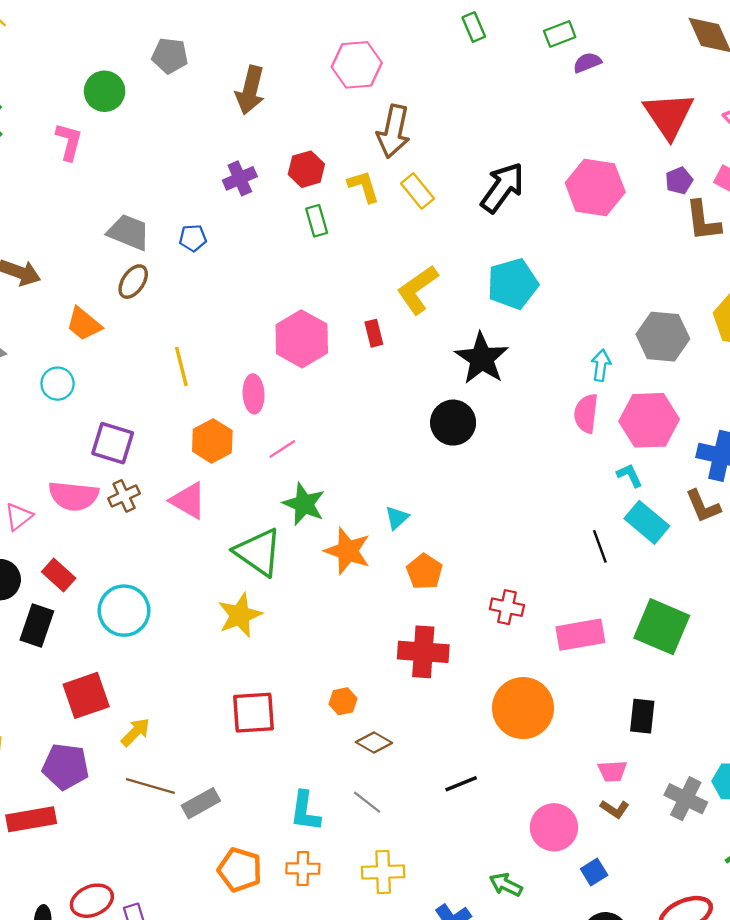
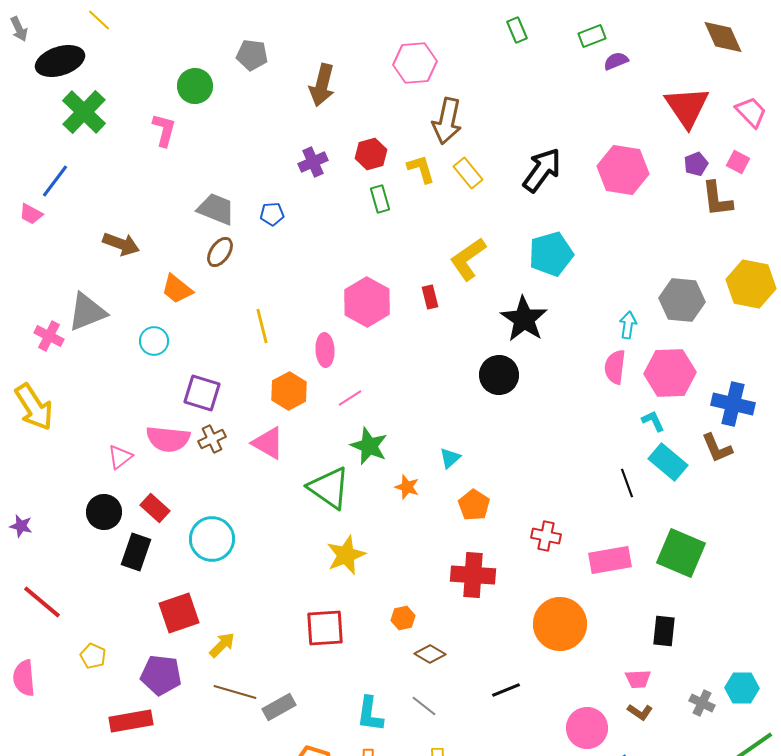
orange star: (348, 551) -> (407, 487), size x0.6
yellow star: (240, 615) -> (346, 555), moved
gray cross: (686, 799) -> (702, 703), size x0.7

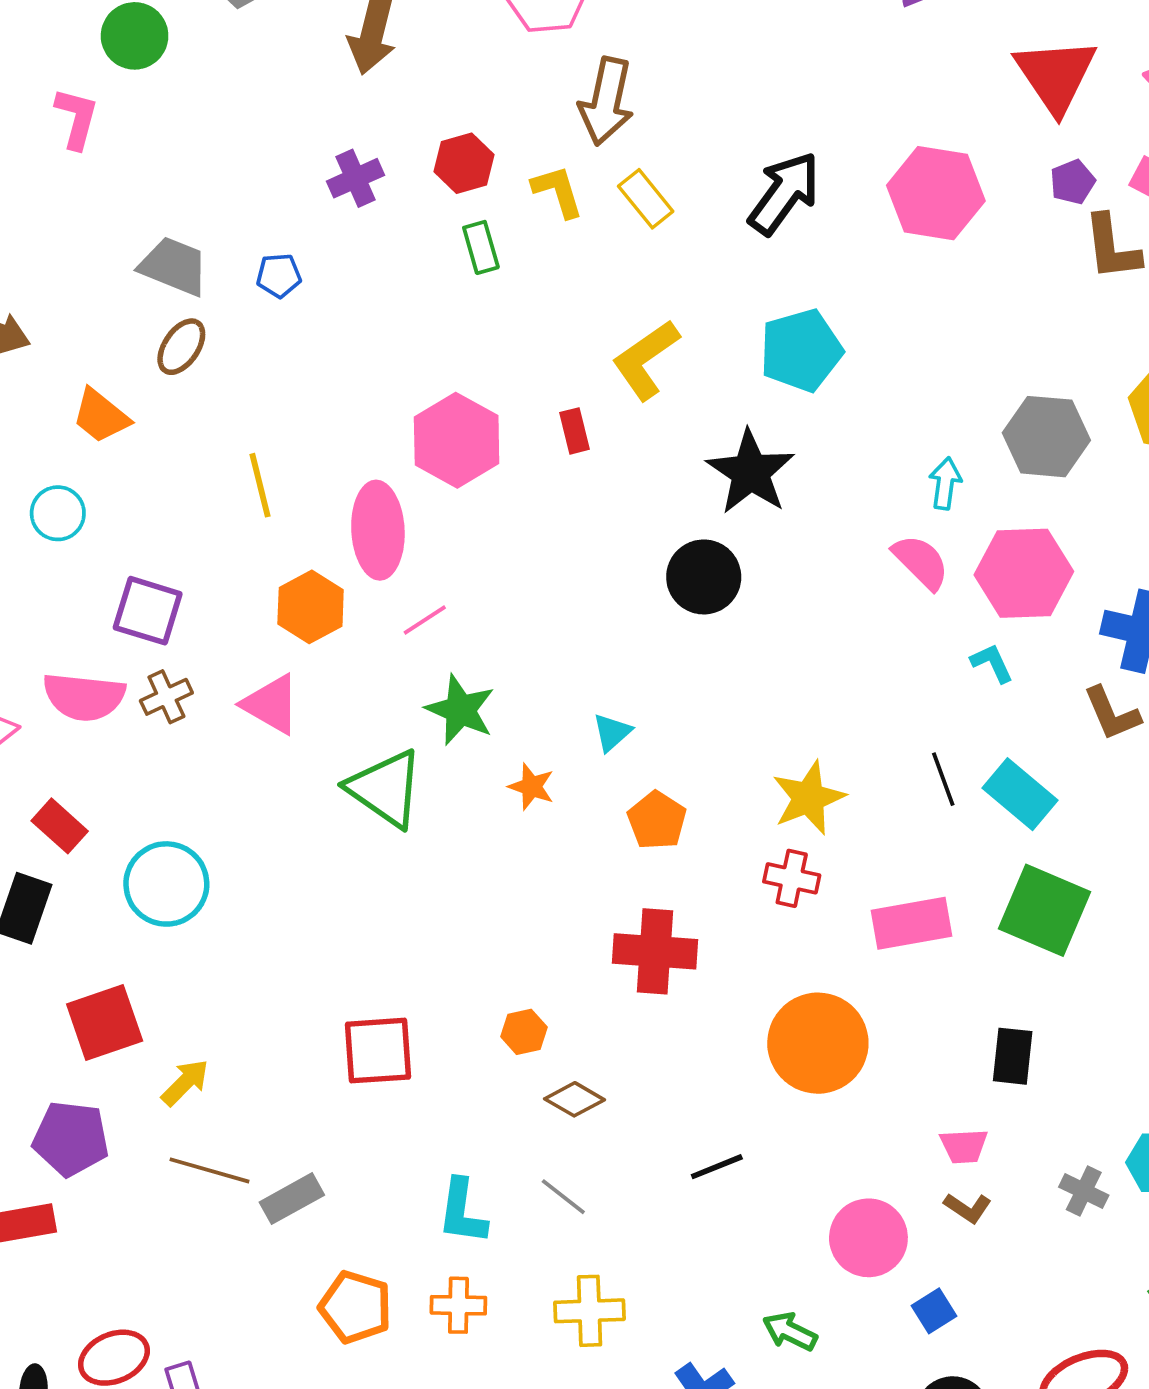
pink ellipse: (325, 350) -> (378, 530), size x1.5
pink semicircle: (615, 367) -> (921, 562), turned 128
cyan rectangle: (668, 462) -> (1020, 794), moved
yellow star: (346, 555) -> (809, 798), moved

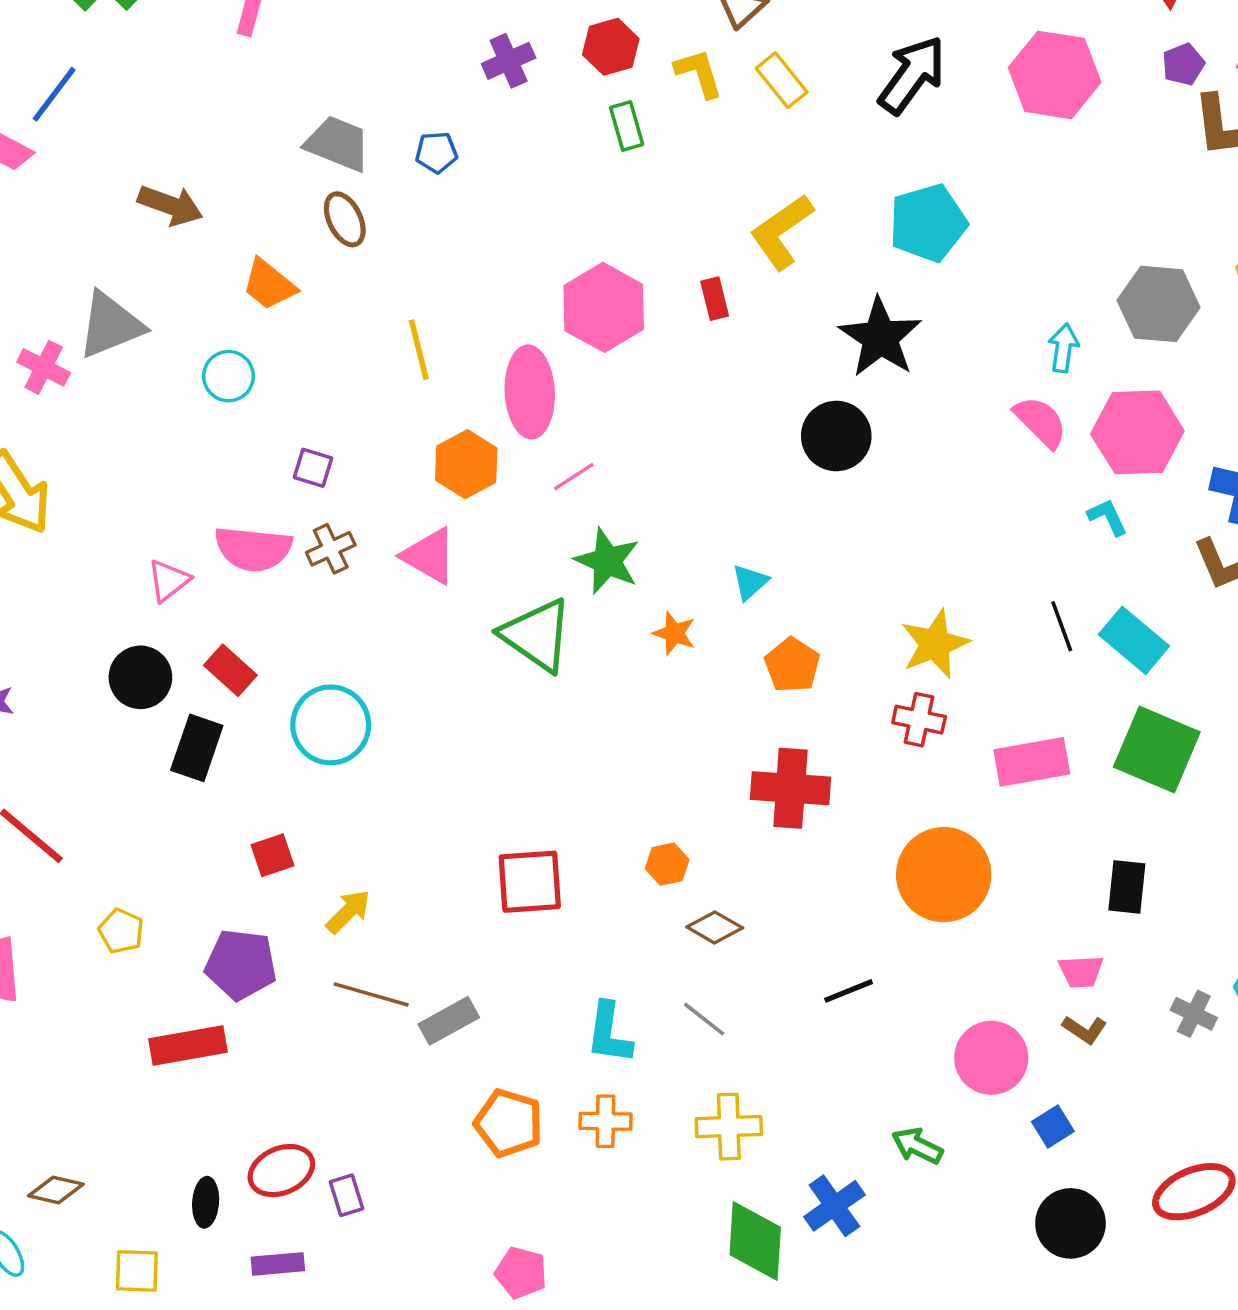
brown ellipse: (181, 347) -> (345, 219), turned -60
purple square: (148, 611) -> (313, 468), size x0.6
red square: (105, 1023) -> (273, 855), size x0.6

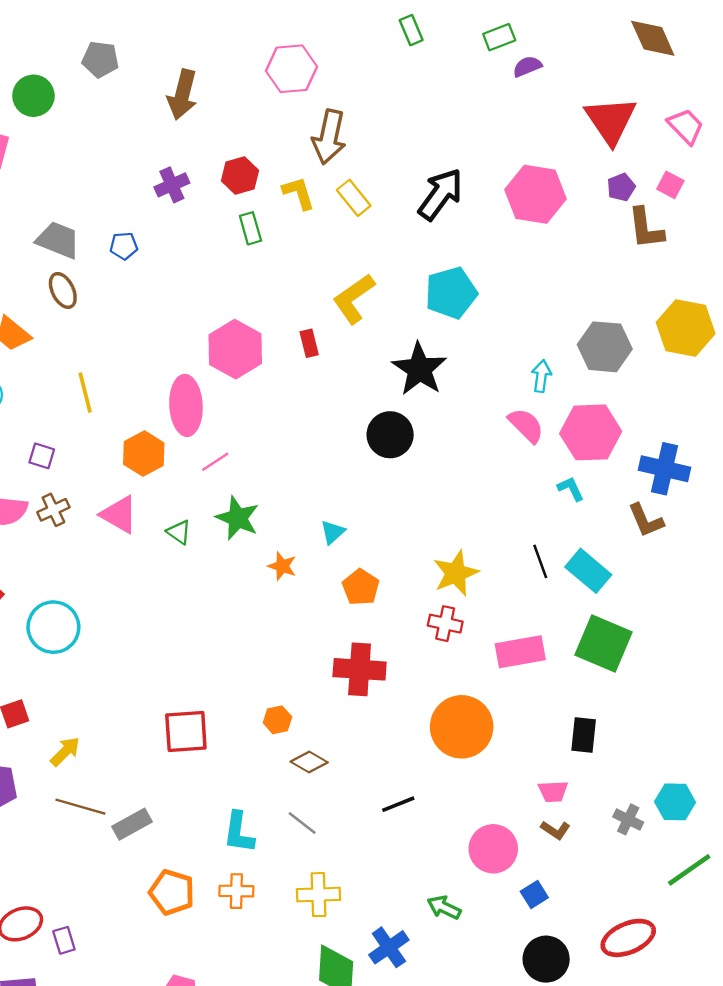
yellow line: (419, 350) -> (85, 393), moved
green triangle: (537, 635) -> (179, 532), moved, size x0.5

